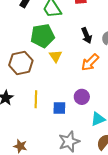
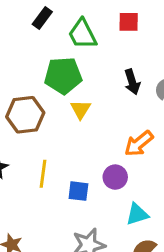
orange arrow: (90, 62) -> (139, 144), moved

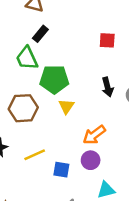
green trapezoid: (82, 34) -> (27, 58), moved
orange arrow: (139, 144) -> (94, 135), moved
yellow line: (43, 174) -> (35, 155), turned 55

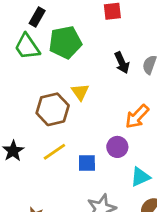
green pentagon: (54, 79) -> (65, 42), moved
brown hexagon: (23, 108) -> (53, 109), moved
orange arrow: (94, 135) -> (137, 117), moved

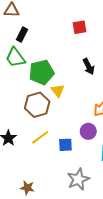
green pentagon: (65, 42) -> (42, 72), moved

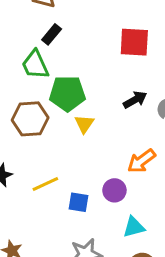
red square: (80, 27) -> (134, 42), size x1.5
black arrow: (89, 66) -> (135, 100), turned -105
brown hexagon: (37, 105) -> (30, 119), moved

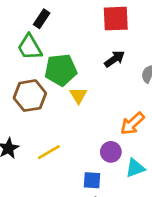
black arrow: (135, 100) -> (115, 59), moved
blue square: (78, 202) -> (92, 180), moved
cyan triangle: (134, 227) -> (135, 168), moved

